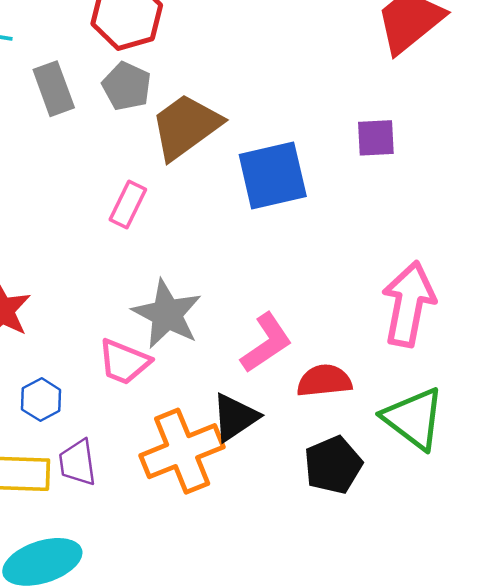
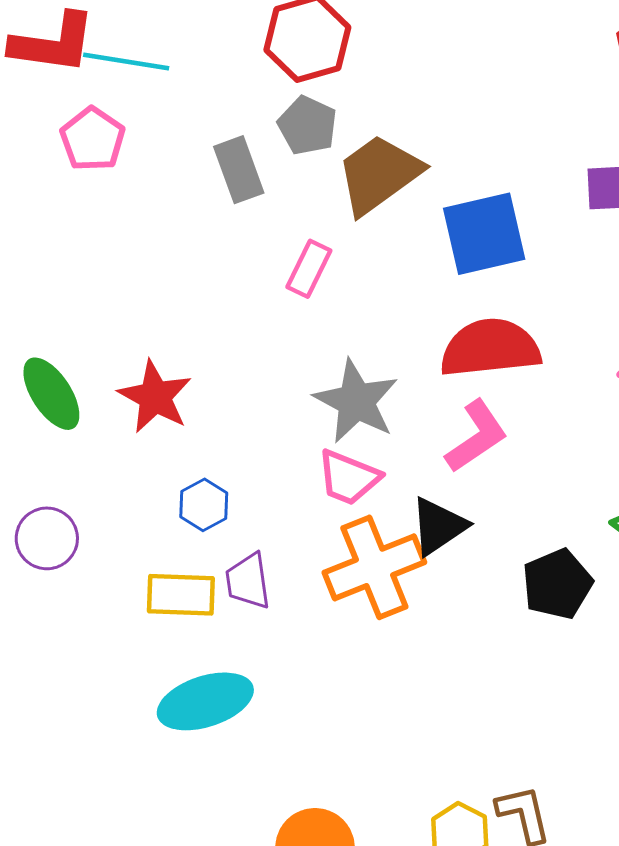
gray rectangle: (54, 89) -> (239, 170), moved
pink trapezoid: (124, 362) -> (349, 477), moved
red semicircle: (324, 381) -> (490, 348), moved, size x1.5

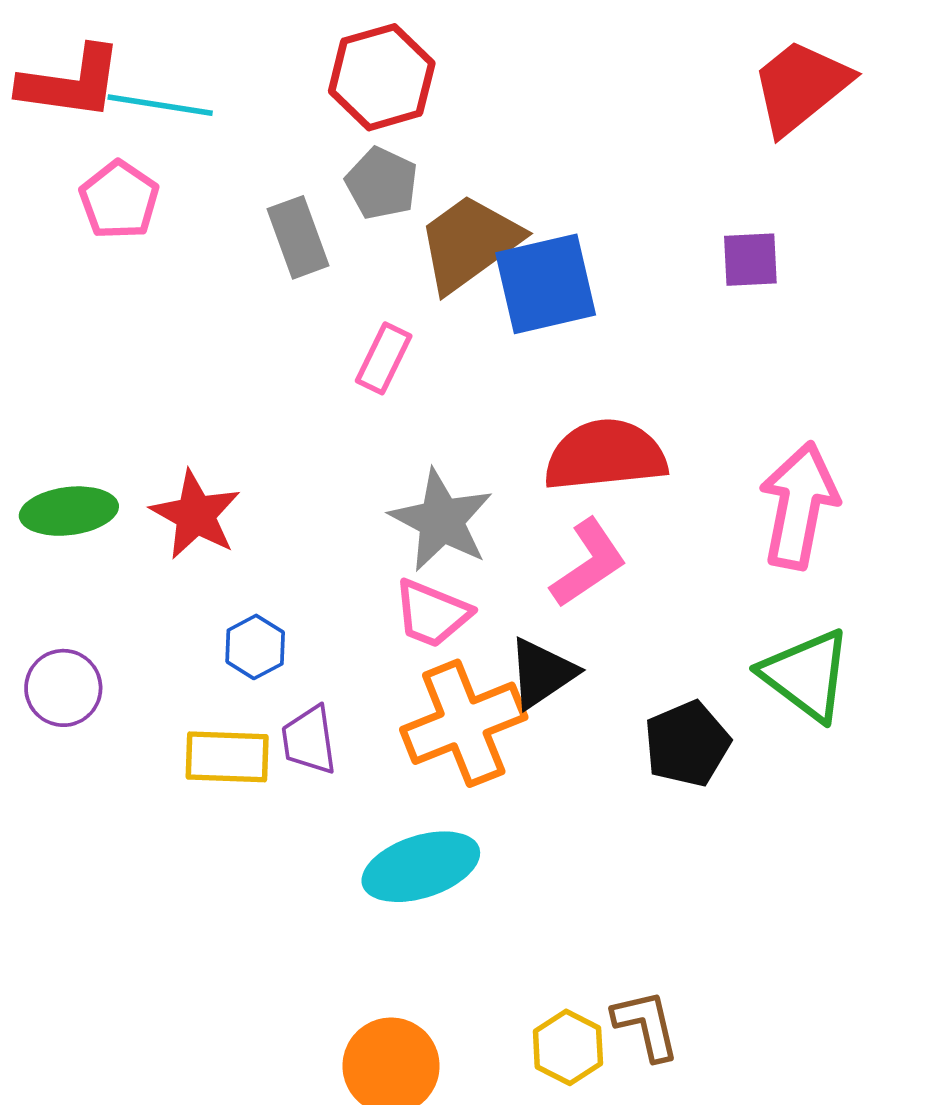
blue square: (484, 234) -> (546, 284), moved
green ellipse: (51, 394) -> (69, 511), turned -64
cyan ellipse: (205, 701) -> (421, 867), moved

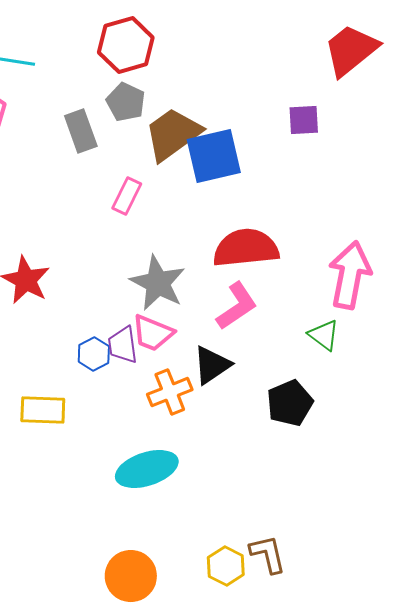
purple square: (750, 260) -> (304, 120), moved
blue hexagon: (255, 647) -> (94, 354), moved
green triangle: (806, 675) -> (324, 335), moved, size x0.6
orange cross: (464, 723) -> (170, 392), size x0.7
purple trapezoid: (309, 740) -> (123, 345), moved

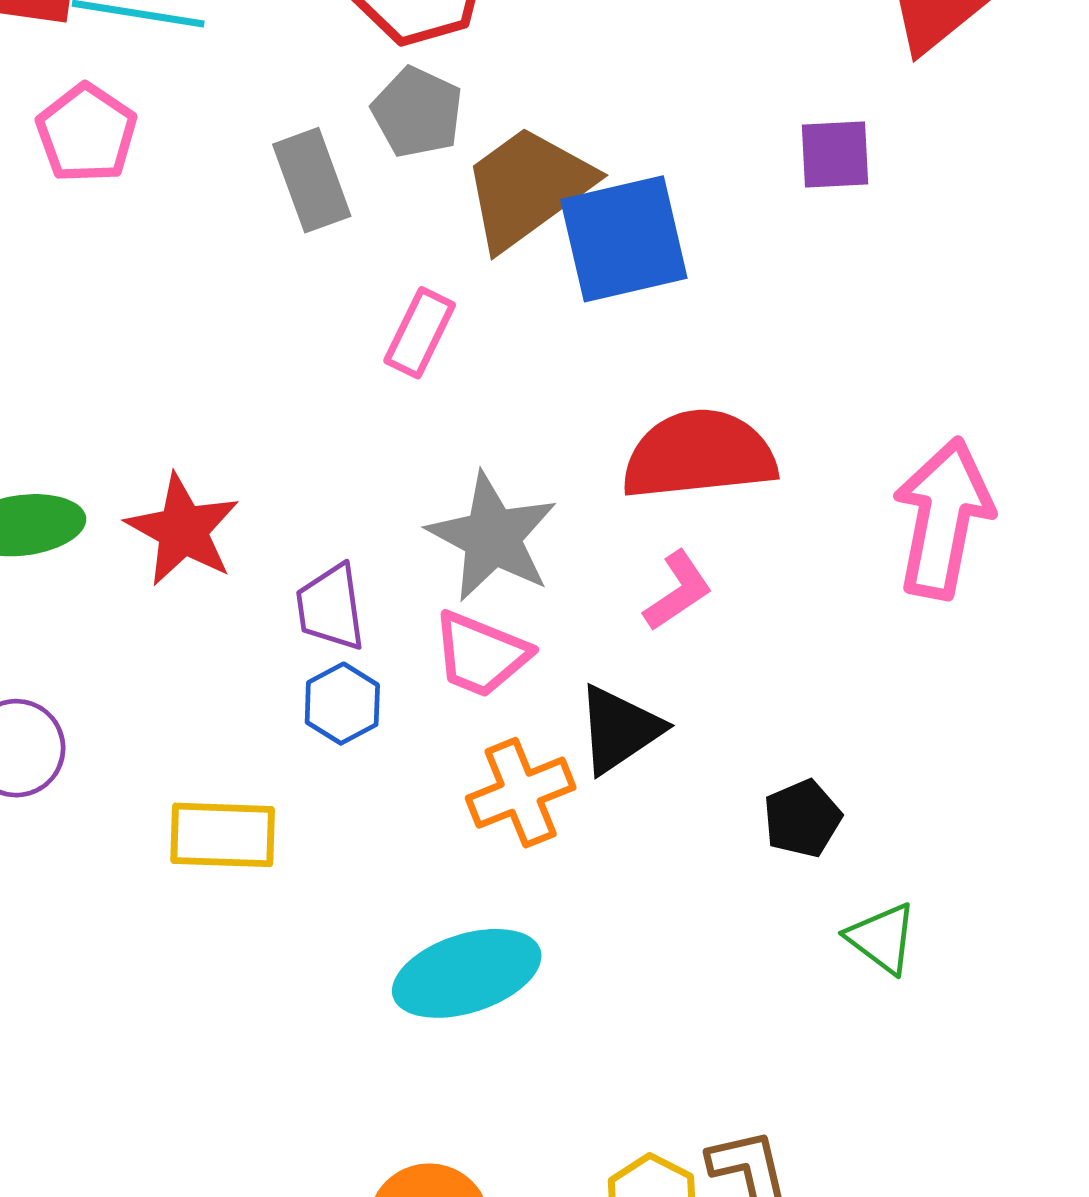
pink L-shape: (237, 306) -> (678, 591), size x0.7
green triangle: (324, 335) -> (882, 938), moved
purple trapezoid: (123, 345) -> (331, 607), moved
black pentagon: (290, 403) -> (802, 819), size x0.7

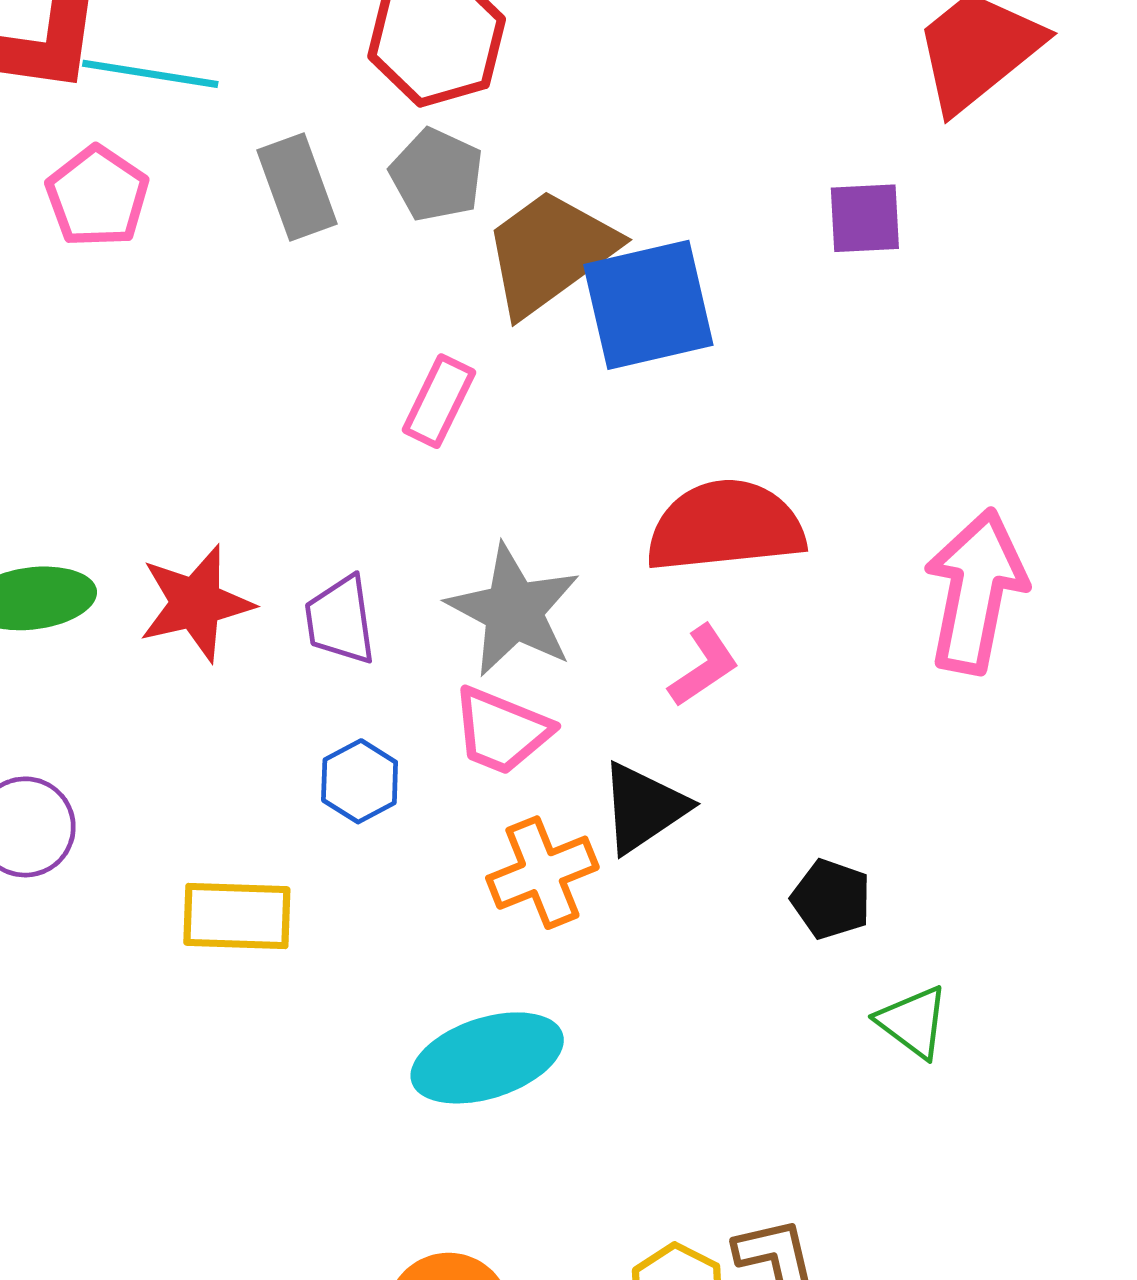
gray rectangle: (312, 180) -> (297, 187), moved
red star: (183, 530) -> (196, 603), turned 30
purple trapezoid: (331, 607) -> (340, 620), moved
black pentagon: (802, 819) -> (831, 899), turned -30

